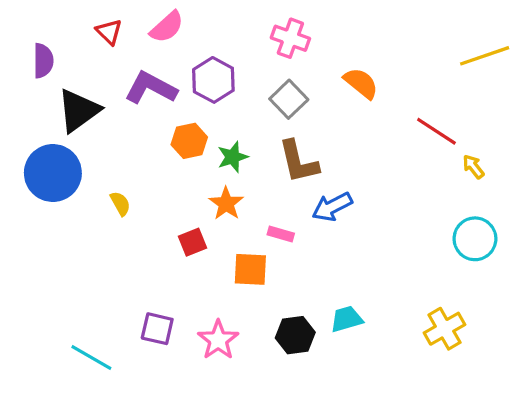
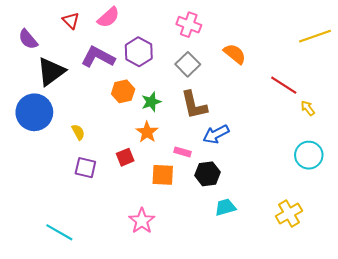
purple semicircle: (43, 61) -> (28, 39), turned 140
purple square: (157, 329) -> (85, 168), moved
black hexagon: (295, 335) -> (208, 174), moved

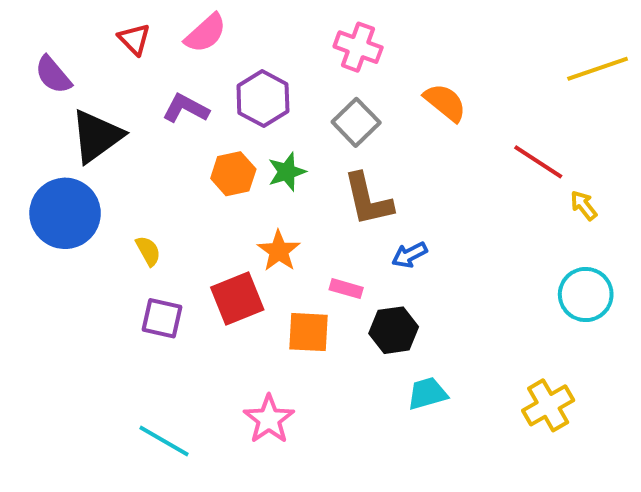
purple L-shape: (98, 57) -> (186, 108), size x0.7
green star: (151, 102) -> (287, 172), moved
blue arrow: (216, 134) -> (409, 255), size x0.7
red square: (125, 157) -> (237, 298), size x1.5
cyan line: (59, 232) -> (164, 441), moved

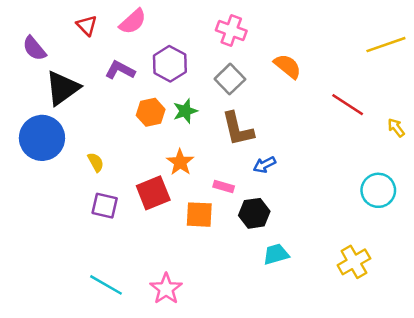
yellow arrow: (584, 205) -> (396, 128), moved
pink star: (269, 419) -> (166, 289), moved

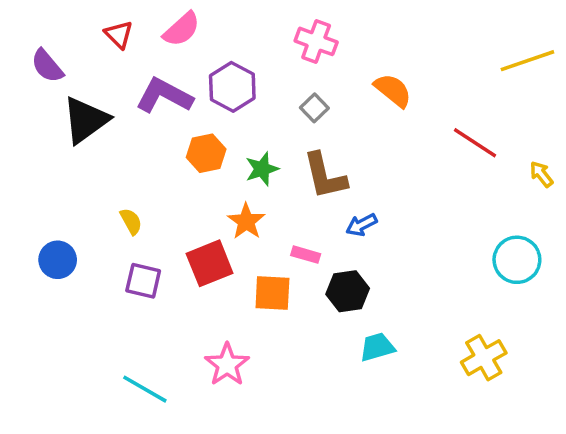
purple L-shape: (120, 70) -> (164, 96), size x1.4
gray square: (230, 79) -> (314, 108), size x0.7
green star: (185, 111) -> (262, 169), moved
blue circle: (42, 138) -> (58, 260), moved, size x0.6
pink star: (166, 289) -> (227, 365), moved

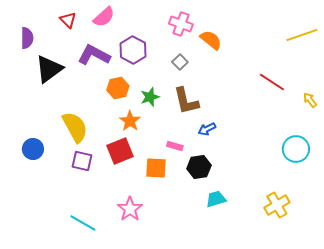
purple semicircle: (47, 66) -> (27, 38), turned -140
orange semicircle: (393, 90) -> (211, 40), moved
yellow semicircle: (131, 221) -> (75, 127), size x2.0
orange star: (246, 221) -> (130, 121), moved

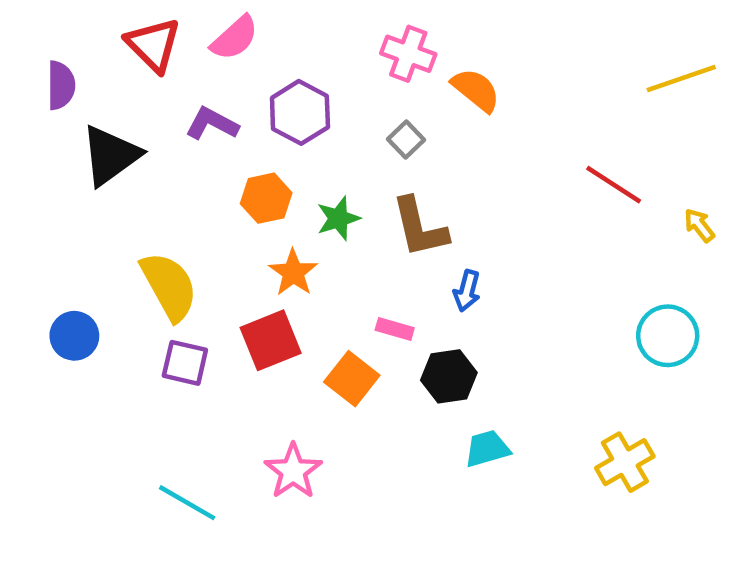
red triangle: (68, 20) -> (153, 45), size x1.5
purple L-shape: (94, 55) -> (212, 124), size x0.7
blue arrow: (207, 129) -> (467, 291), turned -48
orange square: (156, 168) -> (352, 379), turned 35

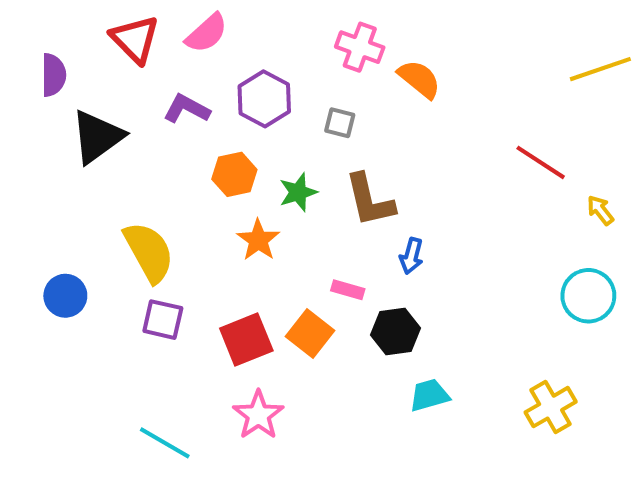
gray square: (406, 140) -> (340, 123), moved, turned -32
yellow arrow: (699, 225) -> (600, 210), moved
red square: (271, 340) -> (246, 339), moved

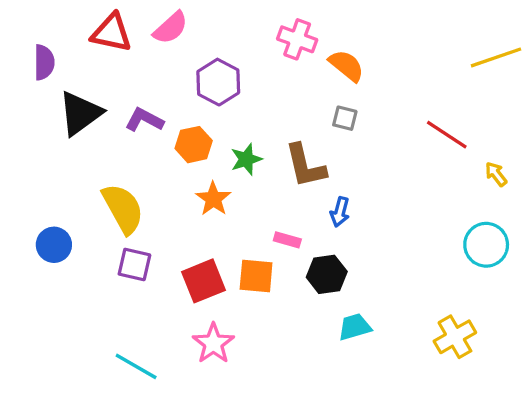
red triangle: (135, 39) -> (111, 33), turned -33
purple L-shape: (187, 109) -> (144, 120), moved
gray square: (340, 123) -> (345, 118), moved
orange square: (310, 334) -> (256, 276), turned -33

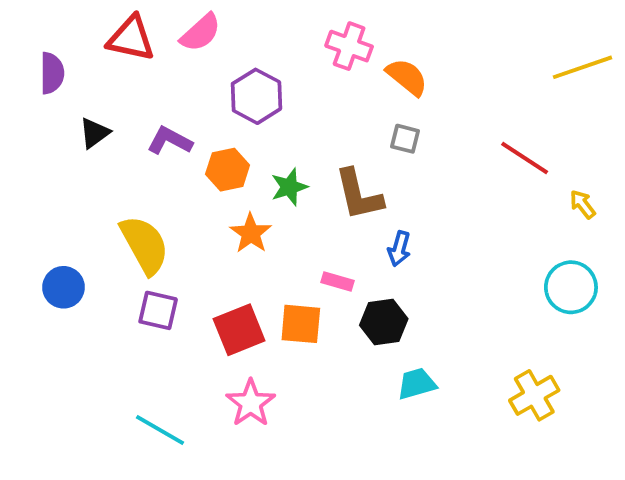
black triangle: (80, 113) -> (94, 133), size x0.6

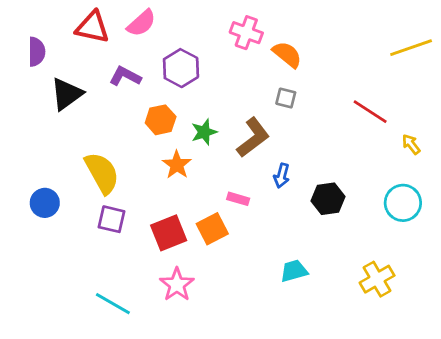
black triangle: (94, 133) -> (67, 94), size x1.5
purple L-shape: (170, 141) -> (125, 76), moved
brown L-shape: (359, 195) -> (253, 138), turned -114
black hexagon: (384, 322) -> (328, 199), moved
orange square: (301, 324) -> (212, 229), turned -32

